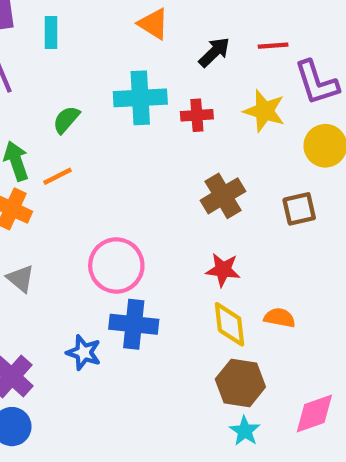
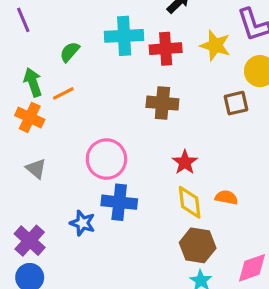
red cross: (197, 115) -> (166, 49), size x1.4
brown cross: (223, 196) -> (162, 103), moved, turned 36
brown square: (299, 209) -> (236, 103), moved
red star: (223, 270) -> (185, 162), turned 30

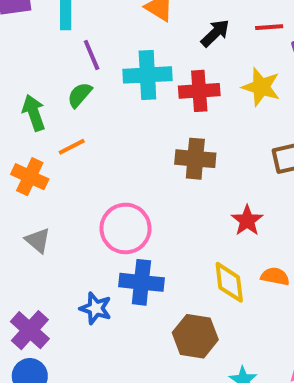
purple line: (23, 20) -> (92, 55), moved
green arrow: (33, 82) -> (34, 113), moved
red star: (185, 162) -> (247, 221), moved
brown hexagon: (198, 245) -> (195, 336), moved

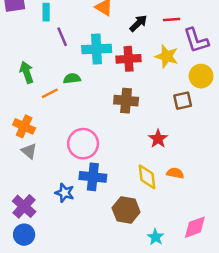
green semicircle: (80, 95) -> (72, 79), moved, turned 42
orange cross: (30, 177) -> (24, 126), moved

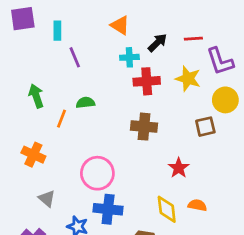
cyan cross: (97, 49) -> (129, 57), moved, size x0.6
orange line: (50, 93) -> (61, 119), turned -42
gray triangle: (29, 151) -> (47, 199), moved

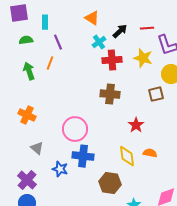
cyan cross: (129, 57) -> (99, 42), turned -32
green semicircle: (85, 103) -> (26, 40), moved
orange line: (61, 119) -> (50, 63), moved

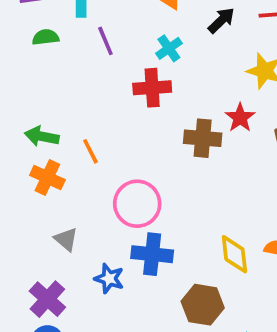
cyan cross: (99, 42) -> (169, 48), moved
red cross: (112, 60) -> (152, 88), moved
orange line: (50, 63) -> (90, 151), moved, turned -48
green arrow: (29, 71) -> (42, 136), moved, turned -60
red star: (136, 125) -> (240, 118), moved

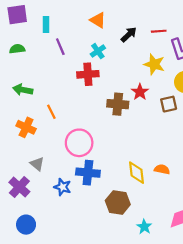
green semicircle: (46, 37) -> (17, 49), moved
green arrow: (42, 136) -> (23, 90), moved
purple cross: (47, 299) -> (19, 187), moved

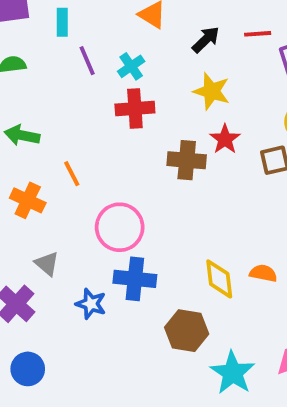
cyan cross: (98, 51) -> (131, 66), moved
yellow star: (154, 64) -> (212, 91), moved
cyan star: (144, 227) -> (233, 373), size x1.6

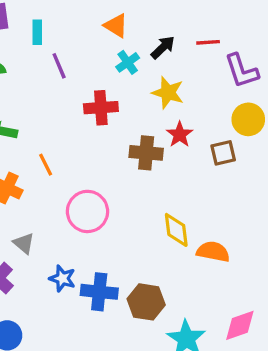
cyan cross: (131, 66) -> (128, 62), moved
orange semicircle: (263, 273) -> (213, 252), size x1.4
blue cross: (135, 279) -> (99, 292), moved
yellow diamond: (219, 279) -> (176, 230), moved

